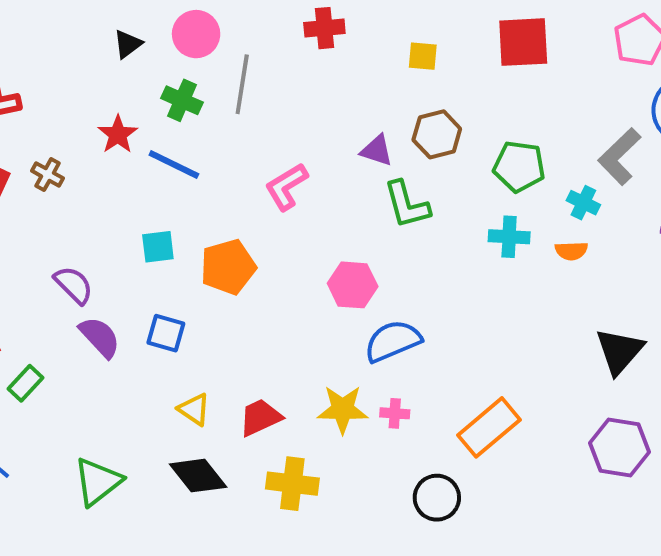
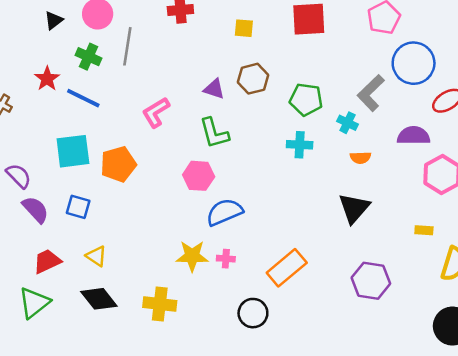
green L-shape: (407, 205) -> (214, 133), moved
cyan square: (158, 247) -> (73, 151), size x1.6
orange semicircle: (571, 251) -> (360, 158), moved
black triangle: (619, 351) -> (354, 208), moved
red trapezoid: (260, 417) -> (47, 261), moved

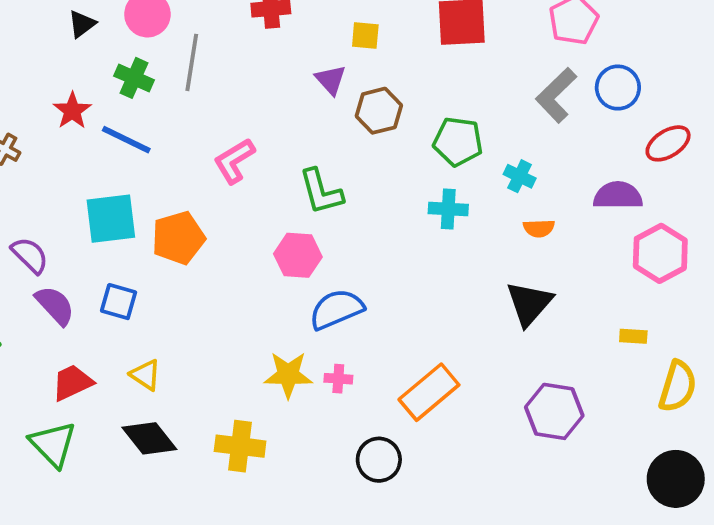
blue circle: (414, 63) -> (618, 88), size x0.7
purple triangle: (214, 89) -> (331, 80), moved, turned 30
gray L-shape: (371, 93) -> (556, 95), moved
green triangle: (34, 303) -> (53, 444), turned -36

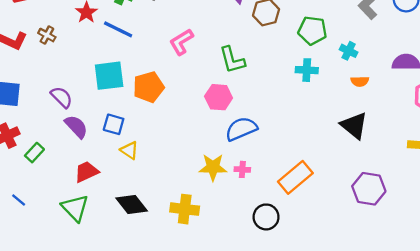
black triangle: (529, 303) -> (354, 125), turned -32
yellow triangle: (146, 375) -> (129, 150), moved

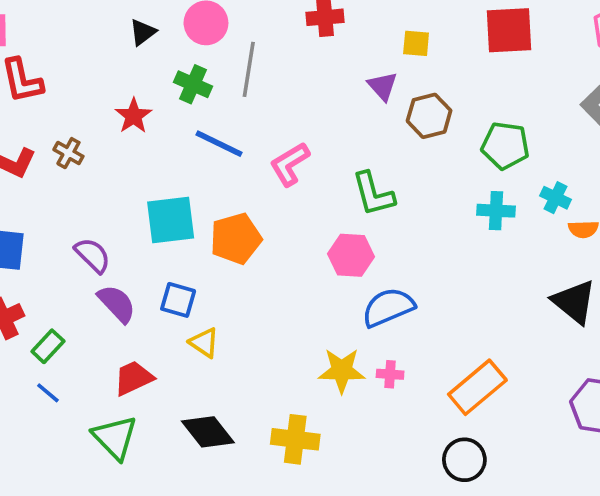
blue line: (118, 29) -> (219, 144), moved
cyan cross: (349, 51) -> (555, 198), moved
blue line: (19, 200) -> (48, 393), moved
black circle: (266, 217) -> (464, 460), moved

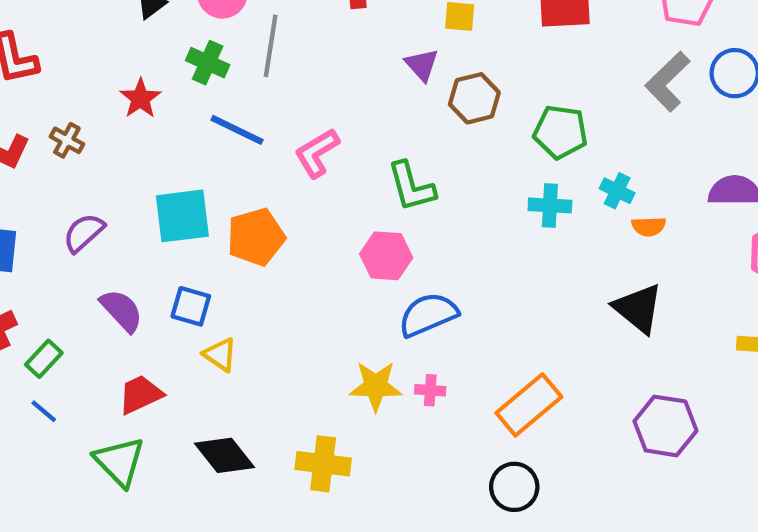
purple semicircle: (93, 255) -> (84, 233), moved, turned -87

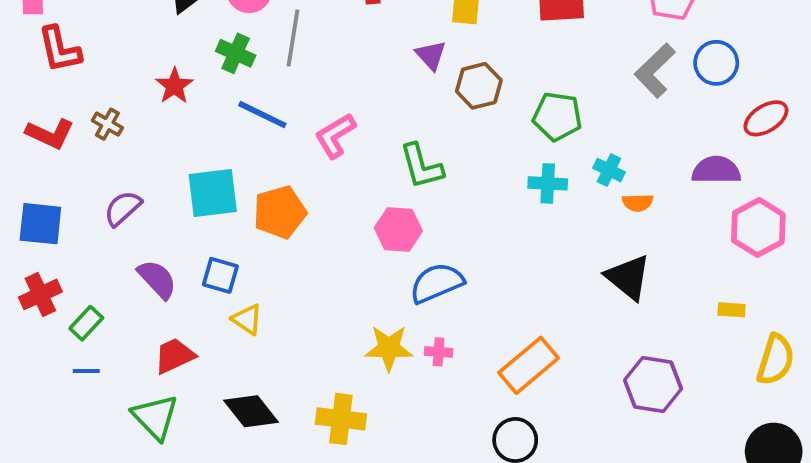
blue line: (44, 411) -> (86, 371), turned -40

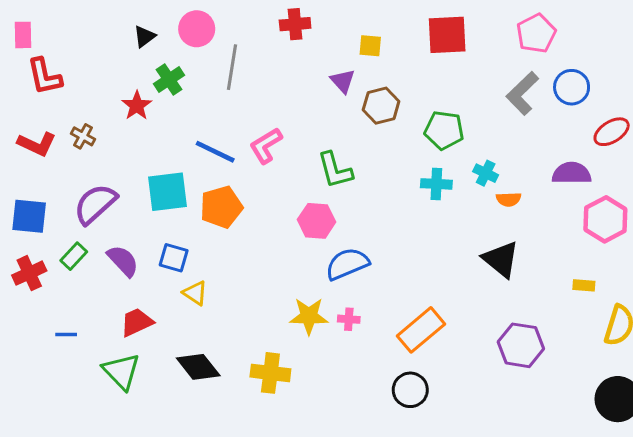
green cross: (236, 53) -> (169, 79), moved, turned 32
blue line: (262, 115) -> (215, 152), moved
purple semicircle: (123, 208) -> (95, 204), size x1.4
green rectangle: (86, 323) -> (74, 256), moved

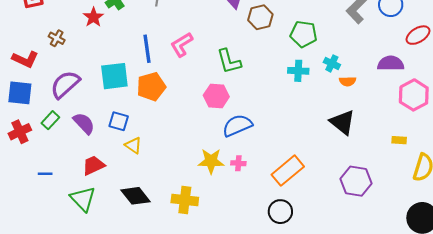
red L-shape: (37, 144) -> (25, 59), moved
blue line: (215, 152) -> (147, 49), turned 56

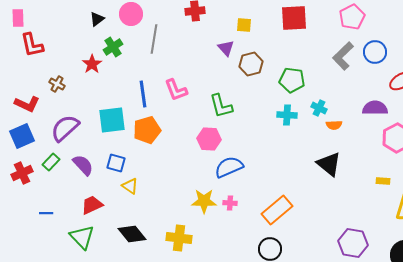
pink L-shape: (182, 45) -> (176, 90), turned -80
blue square: (20, 93) -> (22, 136), turned -30
purple hexagon: (356, 181) -> (353, 243), moved

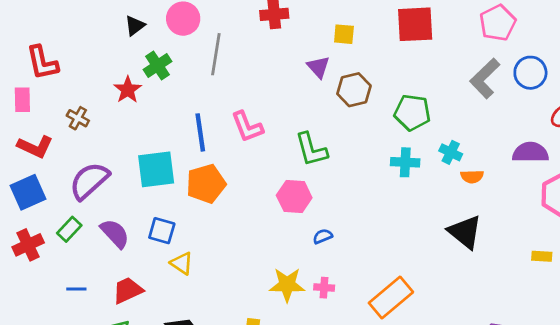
pink rectangle: (18, 18) -> (22, 100), moved
blue semicircle: (229, 167) -> (323, 236), size x0.5
blue line: (46, 213) -> (76, 289), moved

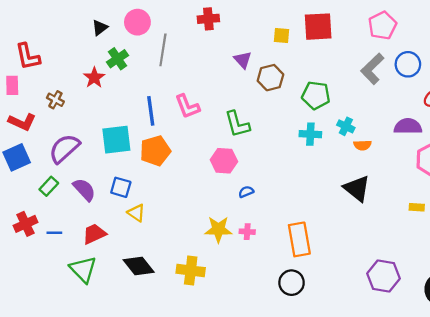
yellow square: (344, 34) -> (282, 35), moved
red cross: (28, 245) -> (26, 224), moved
orange rectangle: (391, 298) -> (299, 239), turned -60

